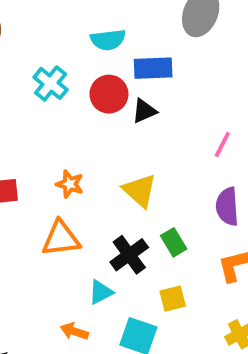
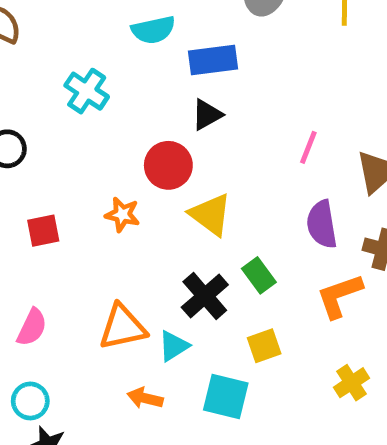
red circle: (109, 94) -> (168, 165), moved
orange triangle: (61, 238) -> (123, 327), moved

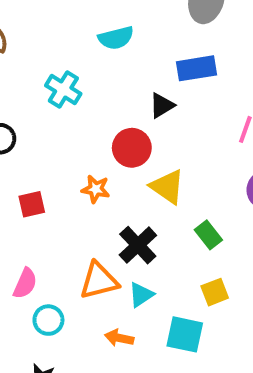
blue rectangle: (213, 60) -> (196, 68), moved
black cross: (205, 296) -> (138, 245), moved
cyan circle: (30, 401) -> (48, 320), moved

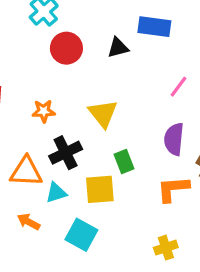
red circle: (132, 148) -> (66, 48), moved
orange star: (96, 189) -> (44, 111), moved, turned -30
yellow square: (215, 292) -> (100, 189), moved, size x1.4

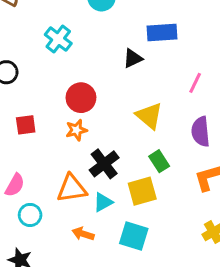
red circle: (66, 48) -> (81, 98), moved
yellow triangle: (103, 113) -> (149, 116), moved

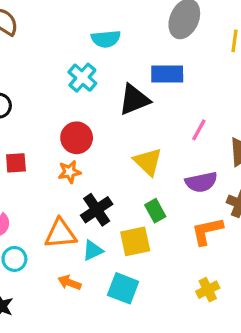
cyan cross: (58, 39) -> (82, 78), moved
black triangle: (133, 58) -> (134, 100), size x1.5
purple semicircle: (201, 132) -> (201, 182), turned -100

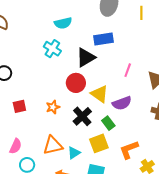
red circle: (77, 138) -> (76, 83), moved
purple semicircle: (201, 182) -> (122, 103), moved
black cross: (97, 210) -> (82, 116), moved
orange L-shape: (207, 231) -> (129, 150), moved

